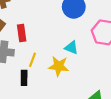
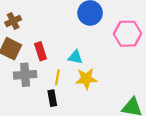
cyan triangle: (71, 48) -> (75, 57), moved

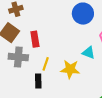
cyan triangle: (75, 57) -> (89, 53), moved

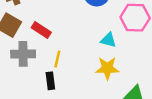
red rectangle: (35, 39) -> (41, 30), turned -42
yellow star: (70, 69) -> (107, 68), moved

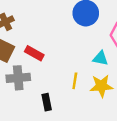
yellow line: (57, 59) -> (75, 81), moved

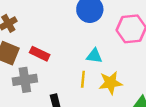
cyan triangle: (100, 58) -> (94, 56), moved

